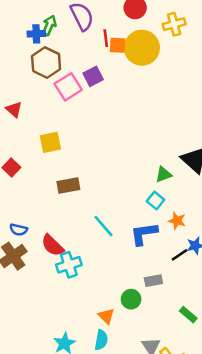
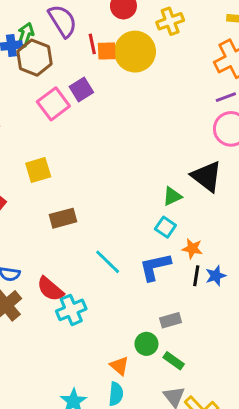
brown hexagon: (46, 63) -> (34, 58), moved
black line: (180, 255) -> (196, 276), moved, turned -42
green rectangle: (188, 315) -> (174, 361), moved

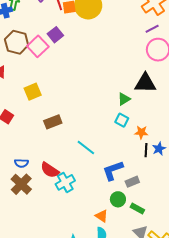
brown hexagon: (34, 58) -> (17, 42), moved
black triangle: (207, 176) -> (145, 83), turned -30
blue L-shape: (155, 267) -> (113, 170), moved

